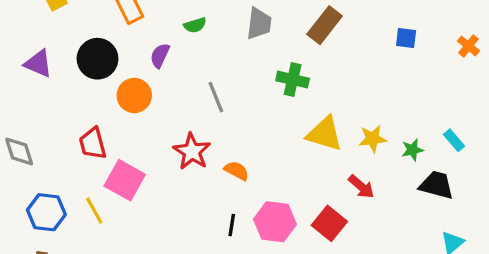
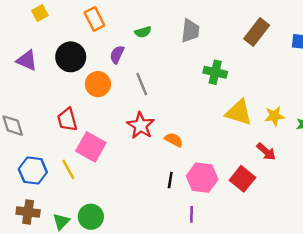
brown rectangle: (325, 25) -> (257, 32), moved
gray line: (216, 97) -> (142, 84), moved

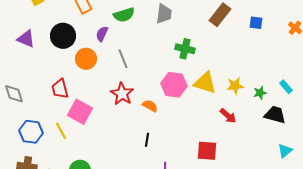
green semicircle: (143, 32) -> (124, 15), size x1.5
pink hexagon: (202, 178) -> (174, 85), moved
red square: (242, 179) -> (207, 151), moved, turned -35

